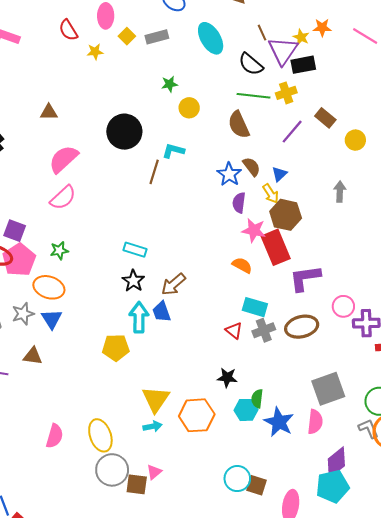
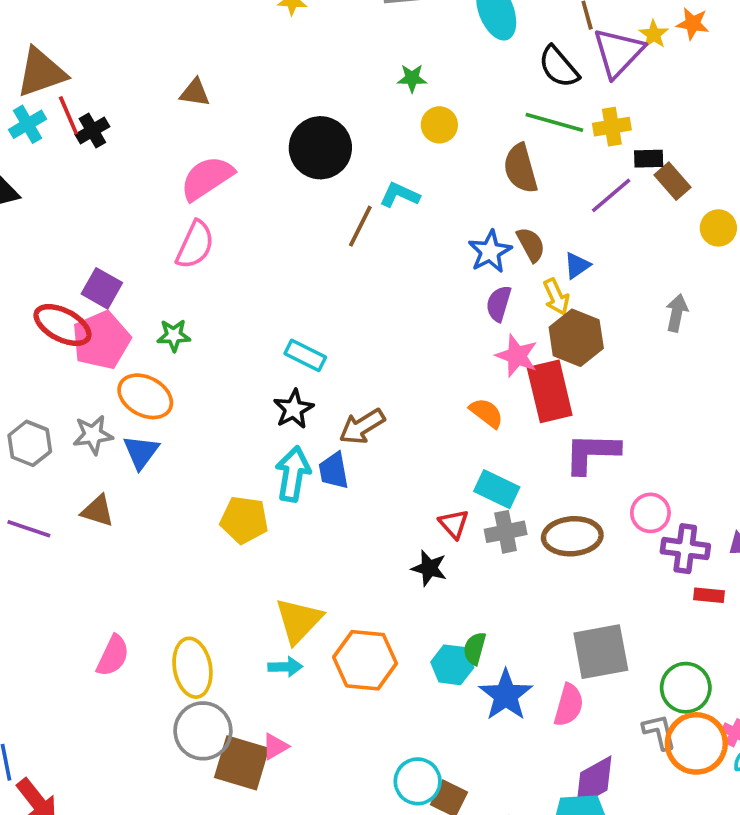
black rectangle: (303, 65) -> (649, 159), moved, size x0.7
pink semicircle: (63, 198) -> (195, 245), turned -32
black star: (227, 378) -> (429, 568), moved
brown square: (137, 484) -> (242, 763), size x1.4

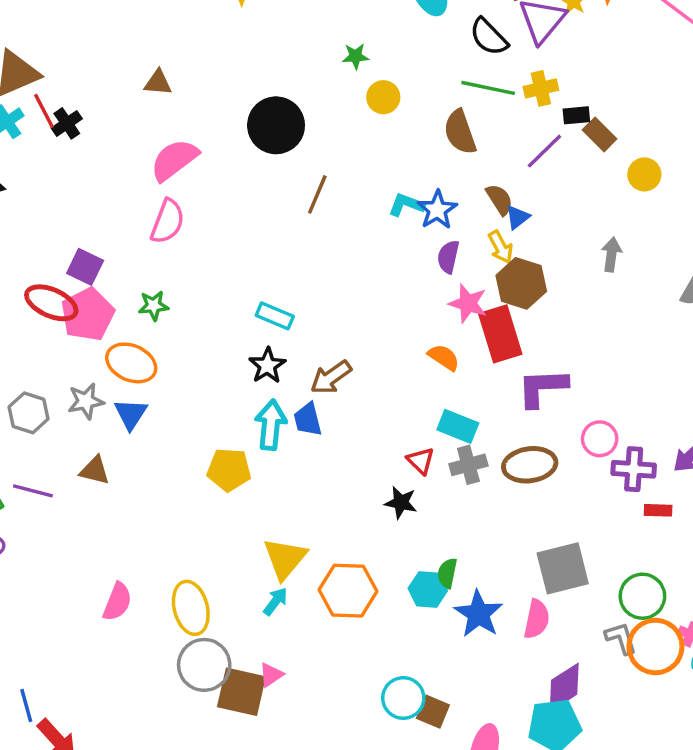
cyan L-shape: (400, 195) -> (406, 205), moved
brown semicircle: (531, 245) -> (500, 200), moved
cyan arrow: (285, 667) -> (275, 601), turned -48

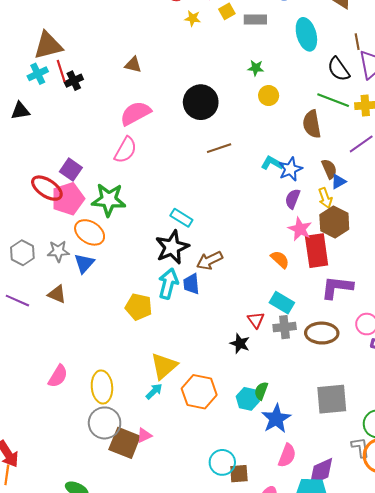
brown line: (317, 194) -> (219, 148), turned 40
green star: (153, 306) -> (109, 200), size x1.8
black star: (267, 366) -> (172, 247), size x1.5
pink semicircle: (537, 619) -> (287, 455), moved
brown square: (433, 712) -> (239, 474), turned -36

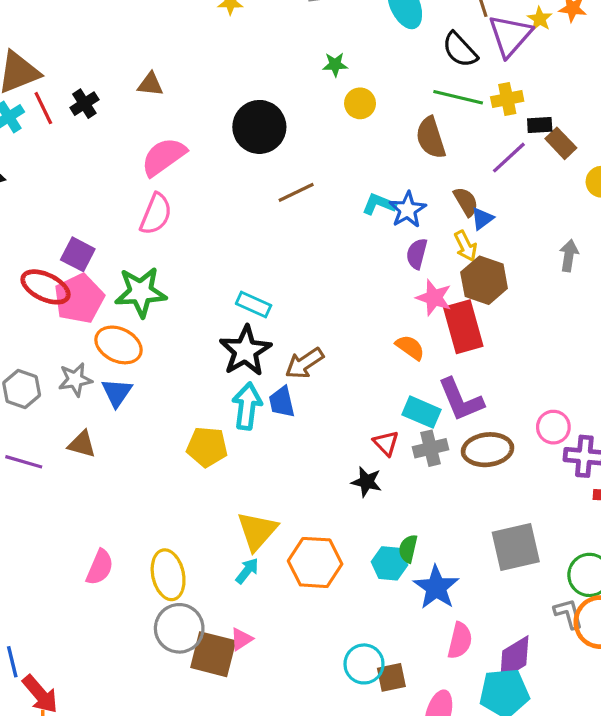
black cross: (74, 81) -> (84, 104), moved
purple L-shape: (337, 287) -> (461, 400), moved, turned -112

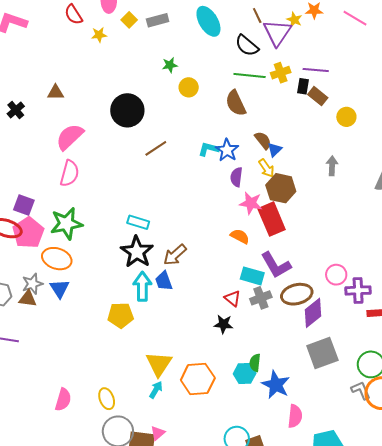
black rectangle: (540, 125) -> (303, 86), turned -70
purple line: (509, 158) -> (316, 70), moved, turned 55
brown triangle: (82, 444) -> (28, 299), moved
yellow ellipse: (168, 575) -> (107, 399), size x0.7
purple diamond: (514, 658) -> (313, 313), moved

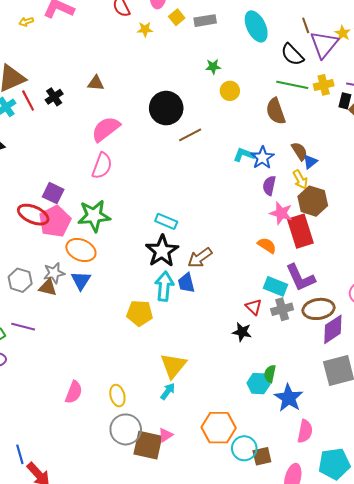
brown line: (156, 148) -> (190, 135), moved
orange hexagon: (198, 379) -> (219, 428), moved

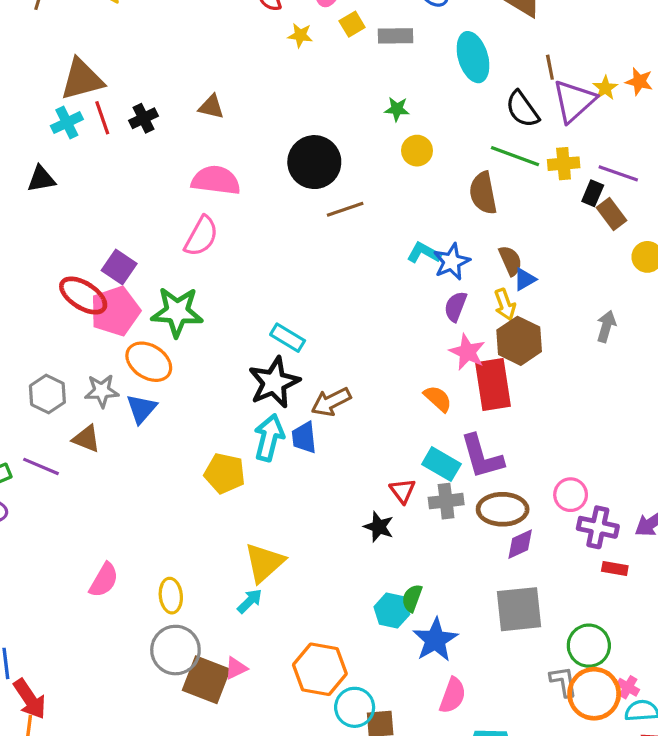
pink semicircle: (106, 129) -> (216, 180), turned 36
brown triangle: (48, 288) -> (86, 439), moved
purple diamond: (333, 329) -> (520, 544), size x0.7

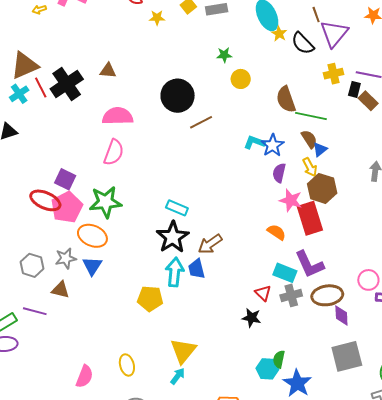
yellow star: (605, 88) -> (279, 34), moved
black cross: (144, 118) -> (67, 84), size x1.8
green line: (515, 156) -> (311, 116), moved
purple diamond: (520, 544) -> (341, 316), turned -60
yellow ellipse: (171, 596) -> (127, 365), moved

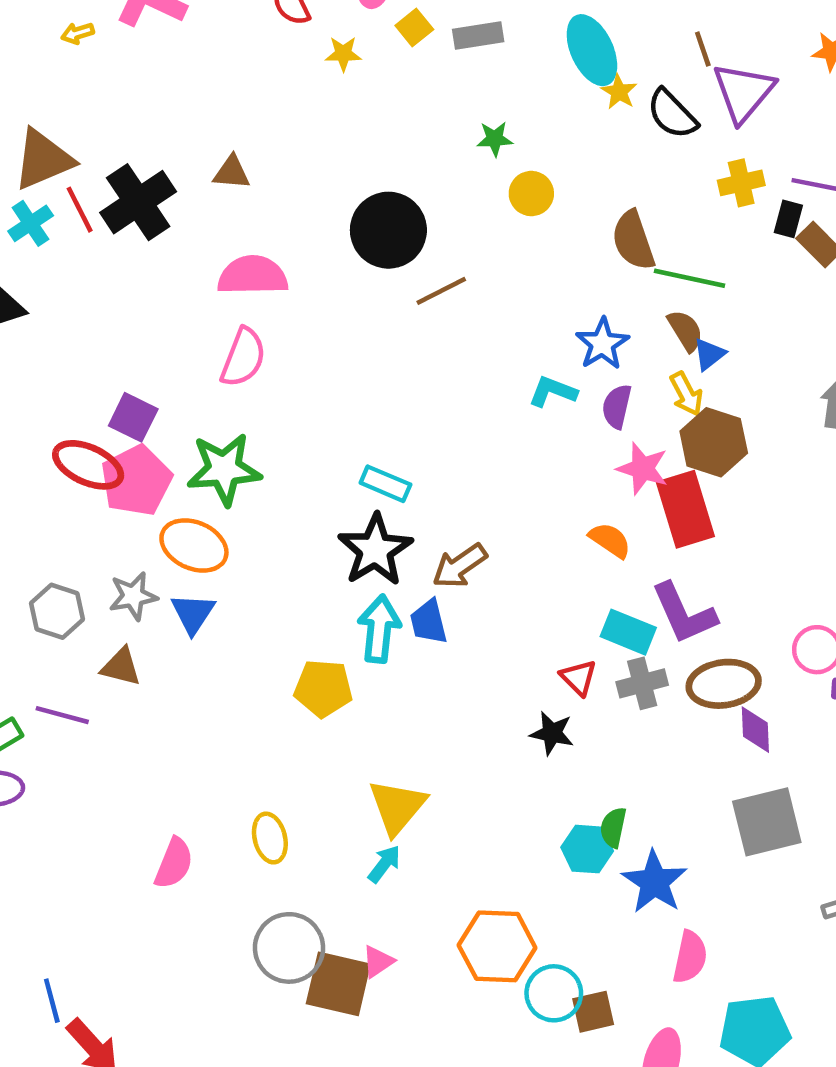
cyan L-shape: (254, 142) -> (553, 392), moved

